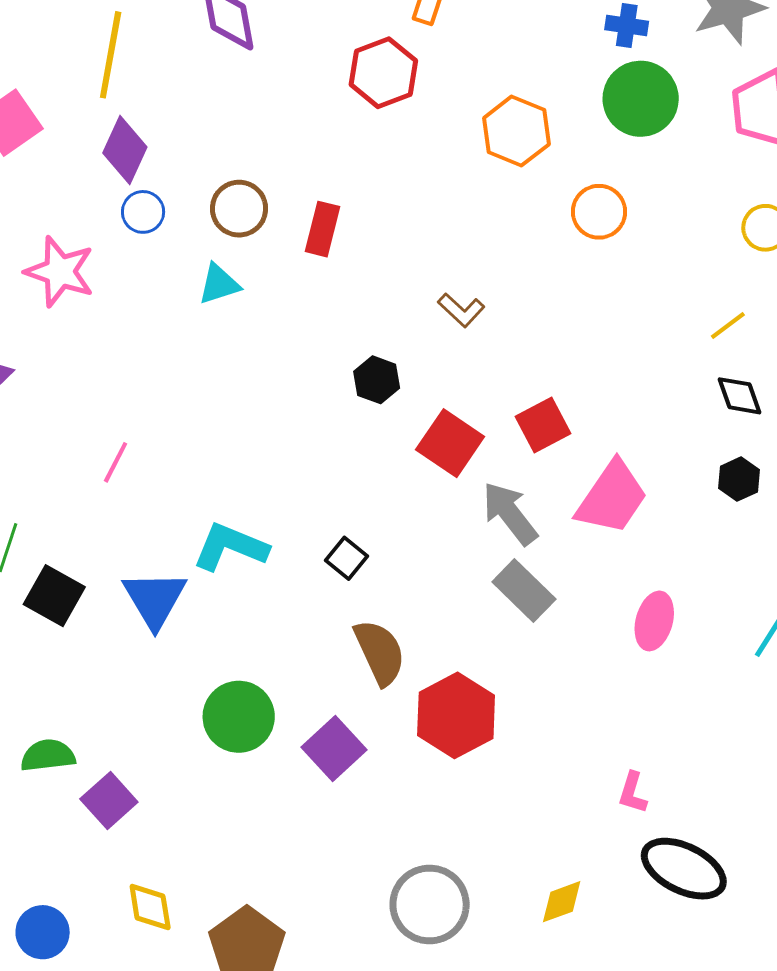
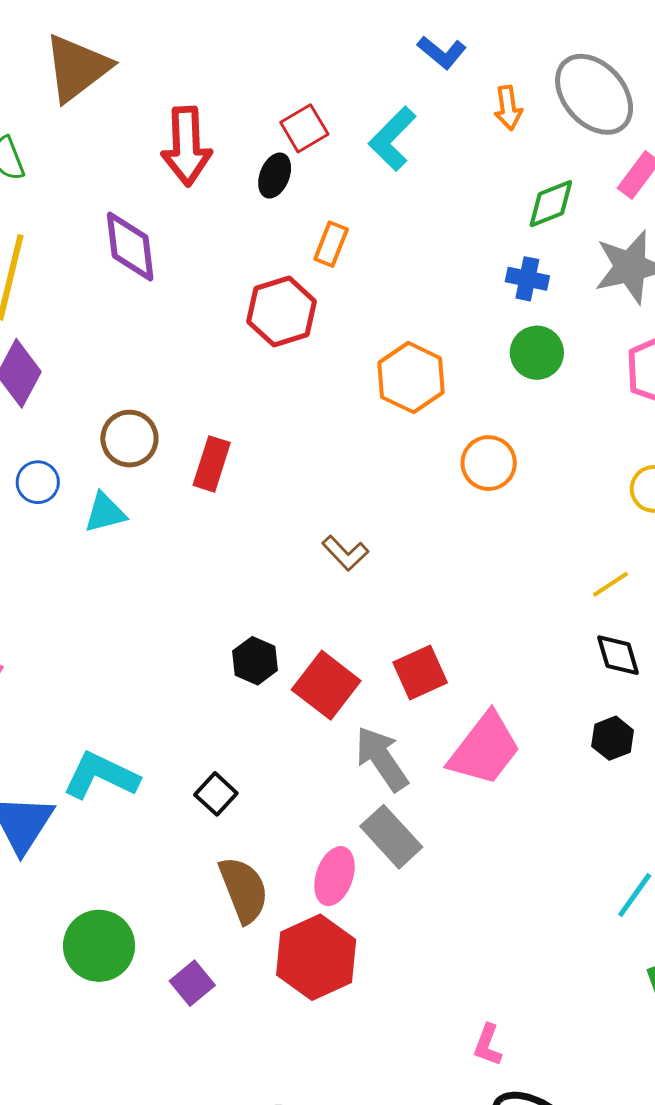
green circle: (641, 99) -> (537, 353), size x0.7
blue circle: (143, 212) -> (38, 482), moved
black hexagon: (377, 380) -> (255, 661), moved
pink ellipse: (654, 621) -> (335, 876), moved
purple square: (334, 748) -> (192, 983), size x0.7

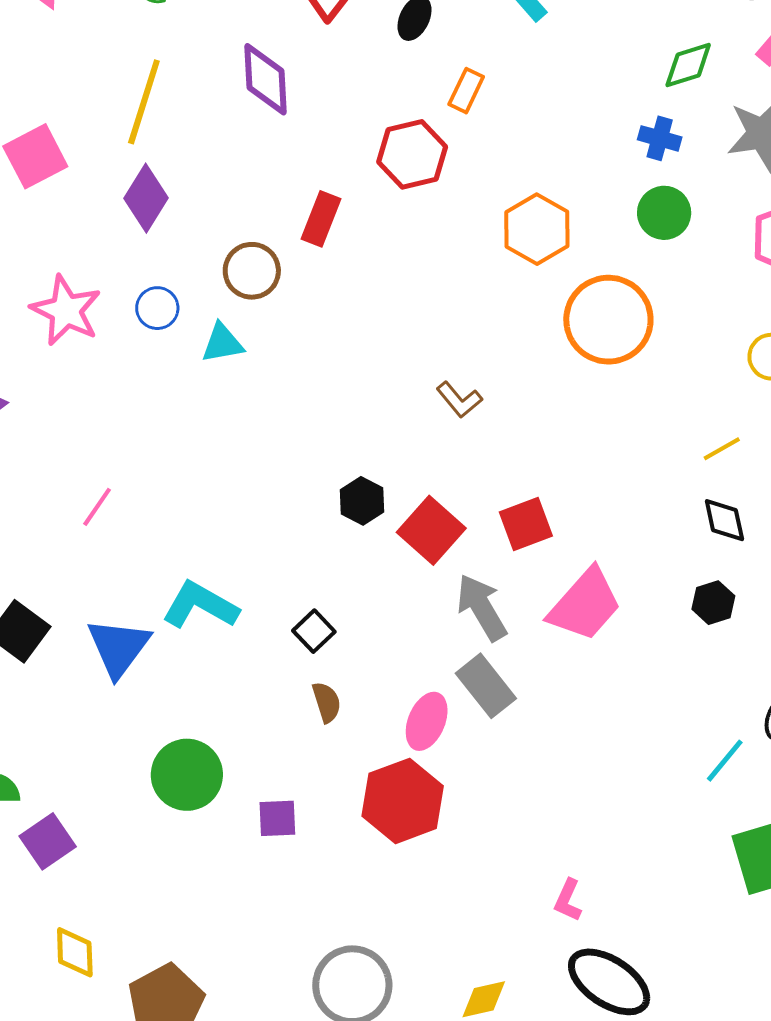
orange circle: (489, 463) -> (608, 320), size x1.6
red rectangle: (212, 464) -> (321, 219), moved
brown semicircle: (244, 890) -> (327, 702), moved, size x0.6
purple square: (192, 983) -> (277, 818), turned 33

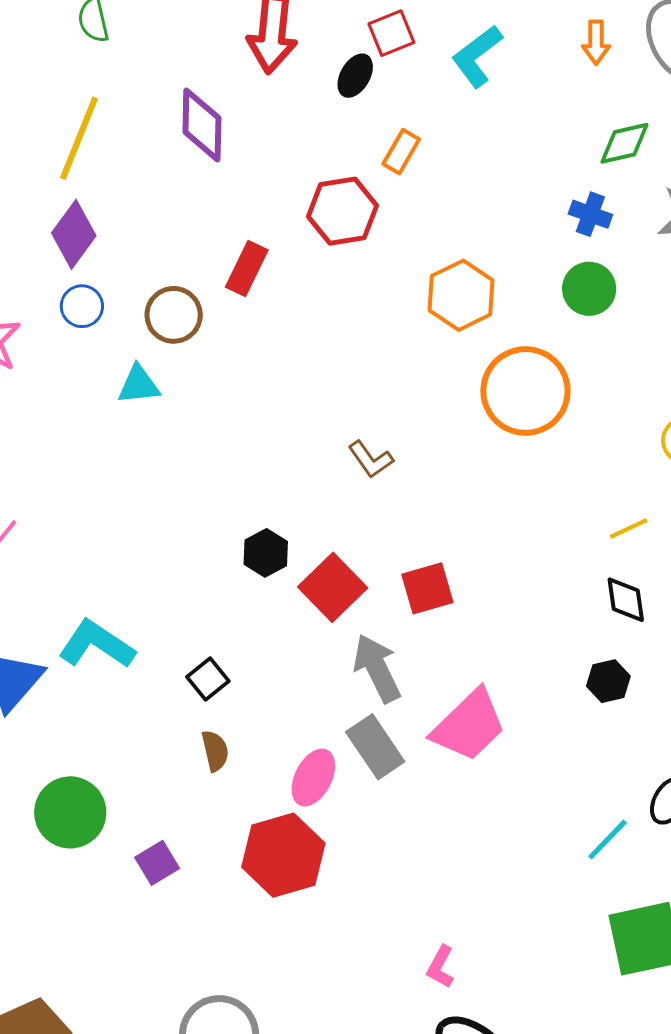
blue circle: (157, 308) -> (82, 306), moved
pink trapezoid: (585, 605) -> (469, 725), moved
purple square: (277, 818) -> (157, 863), turned -33

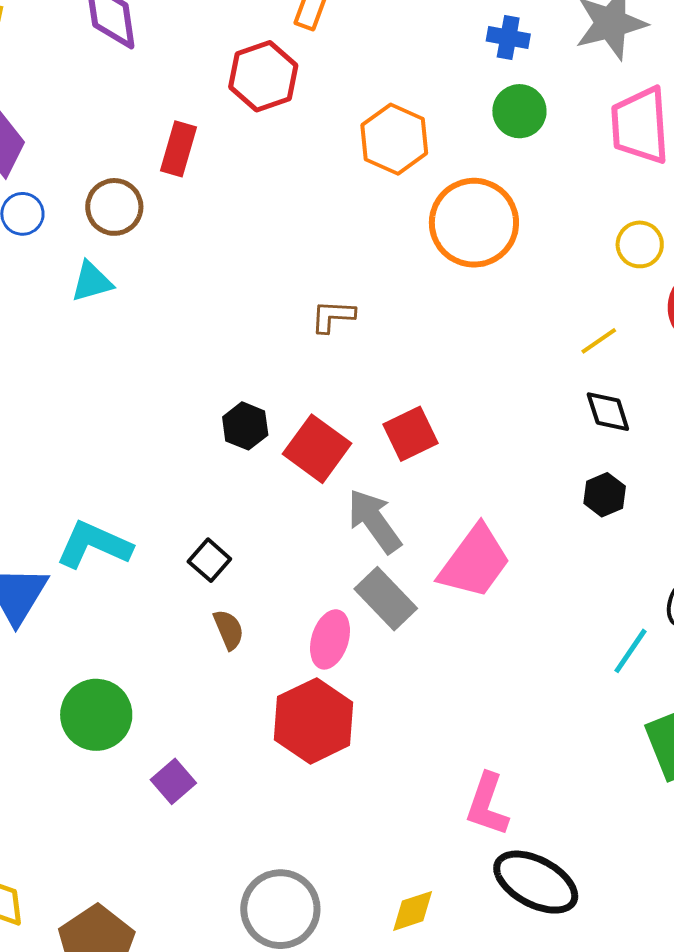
brown L-shape: (371, 459) -> (333, 316), turned 138
purple square: (157, 863) -> (173, 781), moved
pink L-shape: (441, 967) -> (487, 805), size x1.5

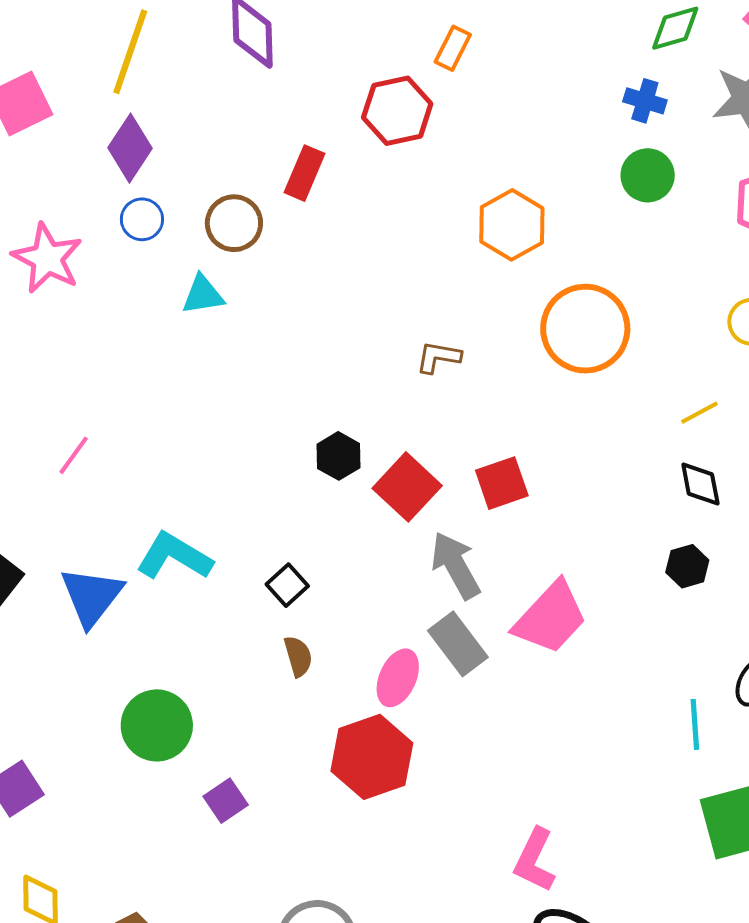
orange hexagon: (394, 139) -> (512, 225), moved
orange circle: (474, 223) -> (585, 329), moved
cyan line: (631, 651) -> (695, 724), turned -45

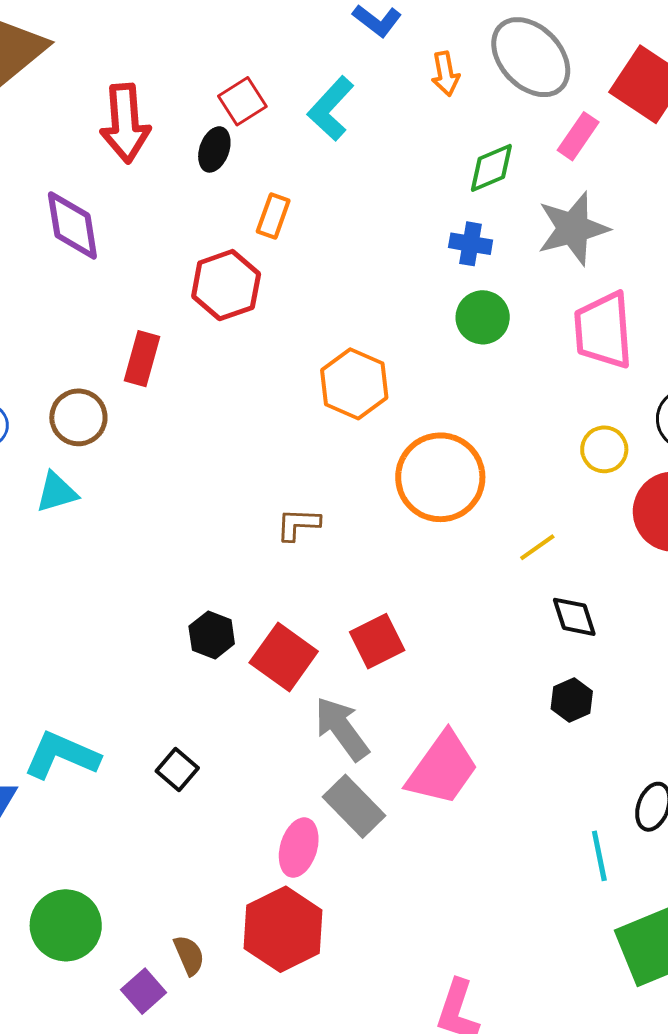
yellow line: (700, 413) -> (537, 547), moved
brown semicircle: (298, 656) -> (189, 955), moved

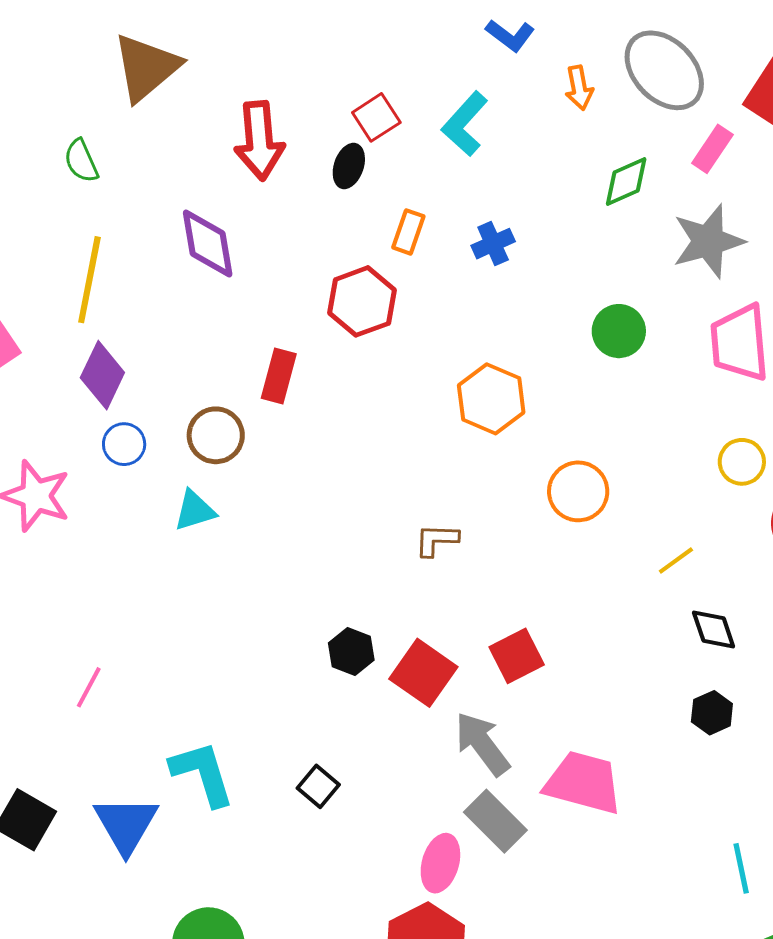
blue cross: (471, 244) -> (493, 244), moved, turned -33
orange circle: (440, 477) -> (578, 491), size x0.7
cyan L-shape: (62, 755) -> (202, 773), turned 50
pink trapezoid: (442, 768) -> (583, 783), turned -110

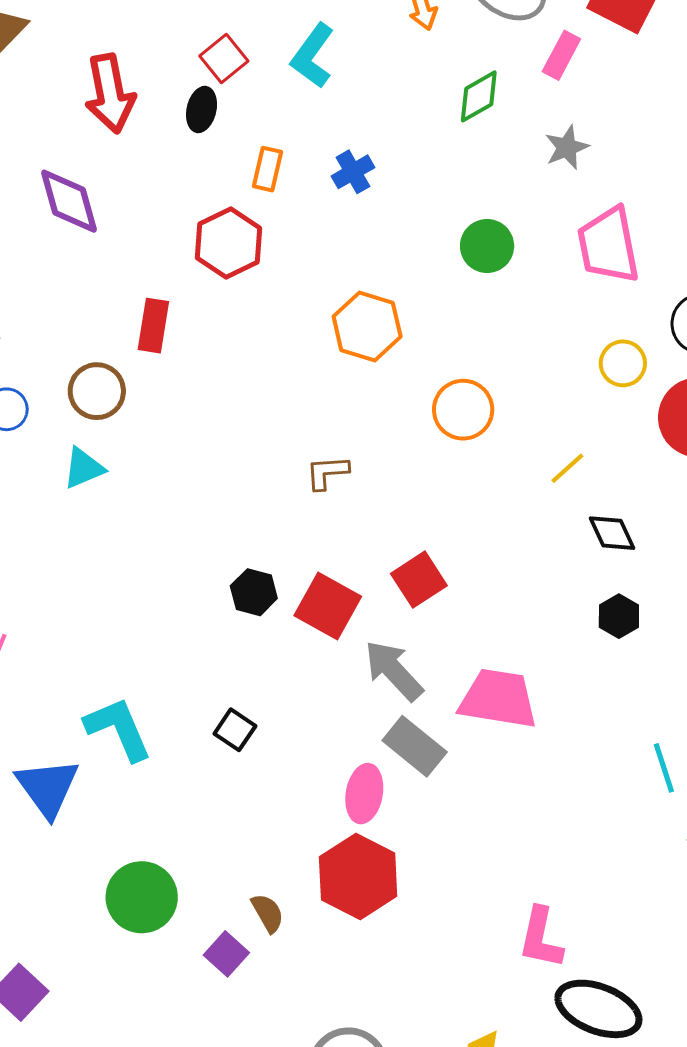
gray star: (708, 241) -> (567, 147), size x0.6

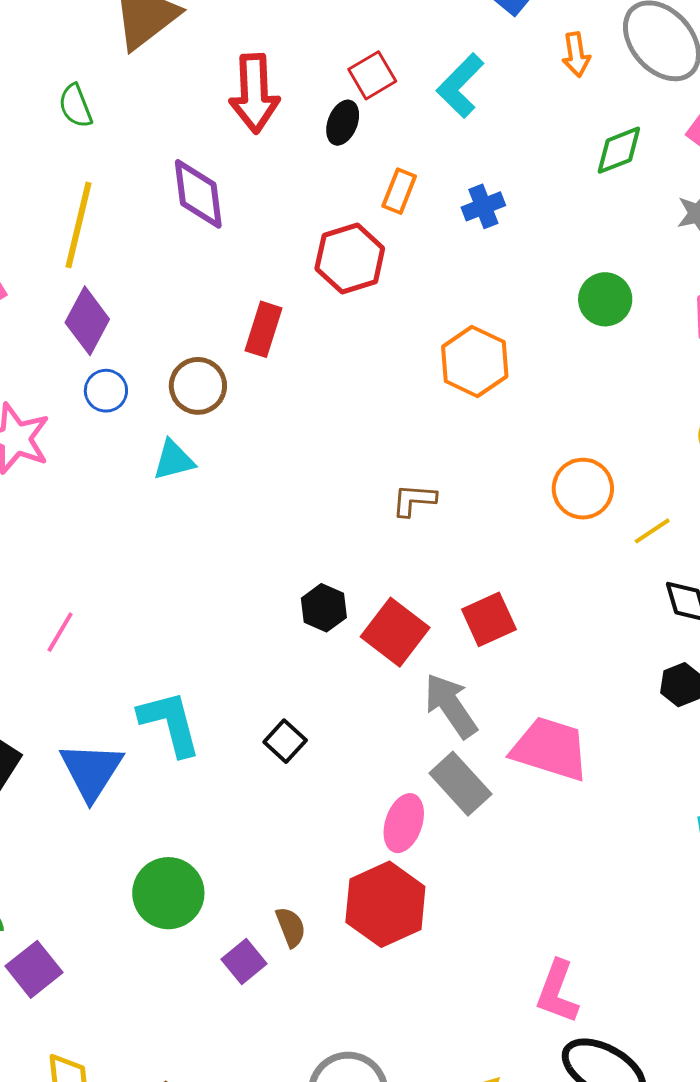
orange circle: (463, 410) -> (583, 489), moved

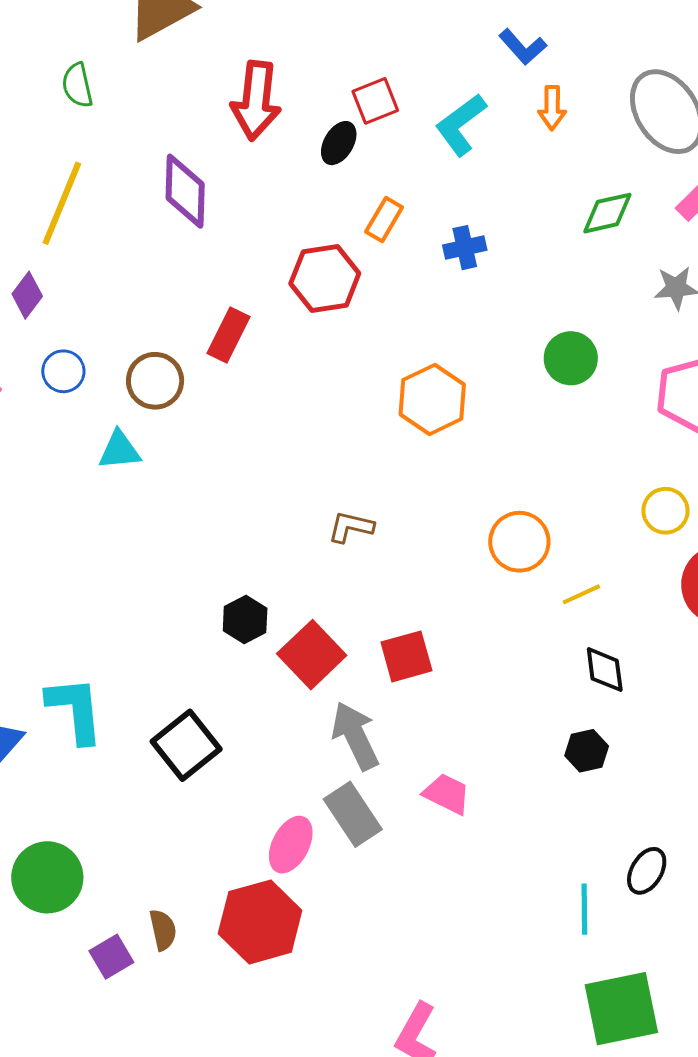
orange arrow: (576, 55) -> (552, 108), moved
purple diamond: (87, 321) -> (27, 295), moved, size x0.7
black square: (285, 741) -> (186, 745), size x1.6
pink trapezoid: (550, 749) -> (447, 794), size x0.6

